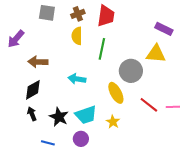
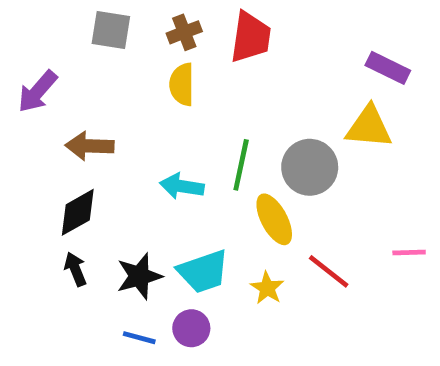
green line: (102, 49) -> (241, 165), moved
red line: (149, 105) -> (329, 271), moved
black star: (59, 117) -> (139, 276), turned 30
blue line: (48, 143) -> (139, 338), moved

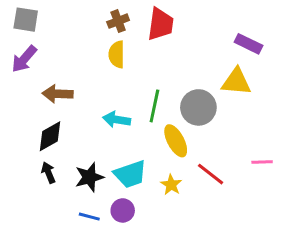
gray square: (111, 30) -> (26, 20), moved

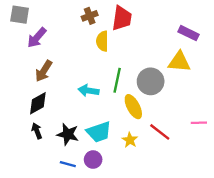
yellow semicircle: (117, 54) -> (102, 41), moved
purple arrow: (24, 59) -> (37, 38), moved
brown arrow: (57, 94) -> (44, 71), turned -60
black star: (89, 177) -> (68, 134), turned 30

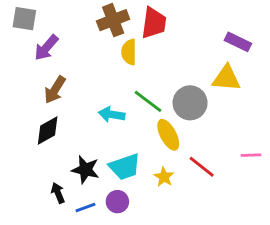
brown cross: (90, 16) -> (113, 20), size x1.5
green line: (117, 80) -> (148, 101), turned -65
black arrow: (37, 131) -> (58, 193), moved
blue line: (68, 164) -> (85, 207), turned -35

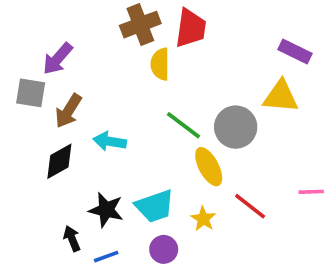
gray square: (24, 19) -> (31, 93), moved
cyan arrow: (112, 114) -> (110, 141), moved
purple circle: (117, 202) -> (164, 249), moved

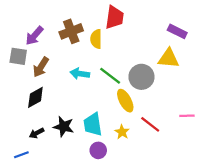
brown cross: (140, 25) -> (71, 31), moved
cyan arrow: (110, 141) -> (80, 74), moved
cyan trapezoid: (155, 206) -> (93, 124), turned 100
black arrow: (72, 239) -> (37, 133), moved, turned -96
blue line: (106, 257) -> (21, 155), moved

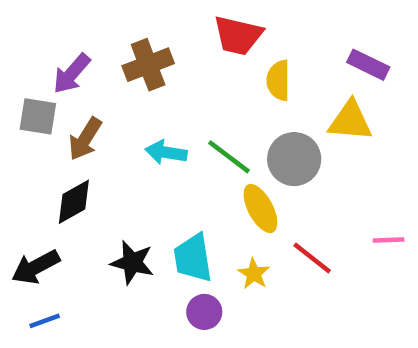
red trapezoid: (114, 17) -> (238, 35), turned 95
yellow semicircle: (96, 39) -> (278, 80), moved
black arrow: (37, 133) -> (36, 267), moved, size x1.5

